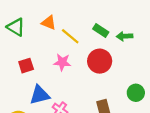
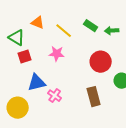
orange triangle: (49, 23) -> (38, 23), moved
green triangle: (16, 27) -> (17, 38), moved
red circle: (100, 61) -> (101, 62), moved

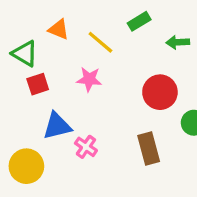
green rectangle: (91, 26) -> (139, 21), moved, turned -64

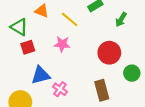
green arrow: (178, 42) -> (121, 19), turned -56

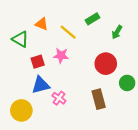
red square: (28, 47) -> (38, 62), moved

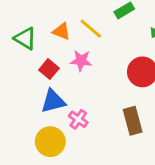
orange triangle: (42, 24) -> (61, 31), moved
red square: (38, 62) -> (49, 69), turned -32
yellow circle: (21, 110) -> (50, 142), moved

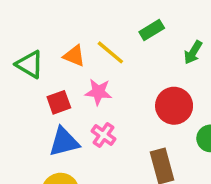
red square: (49, 69) -> (59, 102), turned 30
pink cross: (78, 119) -> (104, 135), moved

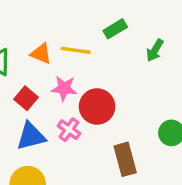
yellow line: (110, 52) -> (76, 50), turned -32
red square: (59, 102) -> (26, 98), turned -30
red circle: (174, 106) -> (97, 106), moved

